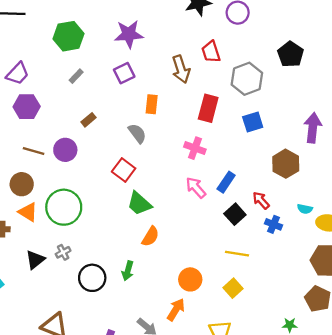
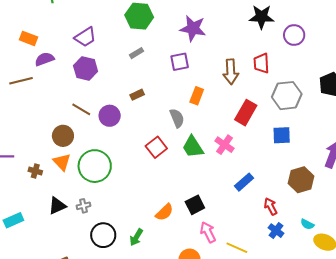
pink arrow: (196, 188) -> (208, 232), moved
green trapezoid: (139, 204) -> (193, 147), moved
black square: (235, 214) -> (195, 205), moved

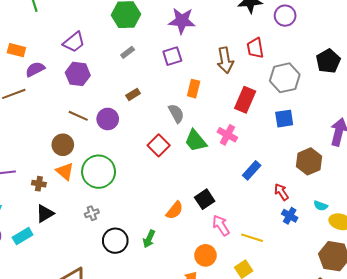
black triangle: (57, 206) -> (45, 213), moved

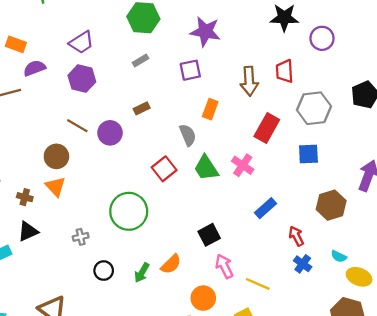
green circle: (99, 172) -> (129, 211), moved
orange semicircle: (175, 210) -> (171, 264), moved
black circle: (115, 241) -> (104, 271), size x0.7

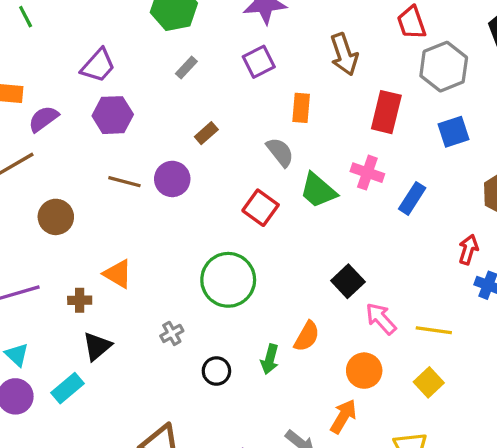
red trapezoid: (285, 71) -> (412, 23), moved
brown circle: (56, 156) -> (56, 217), moved
blue rectangle: (265, 208) -> (412, 198), moved
red arrow: (296, 236) -> (468, 249), turned 60

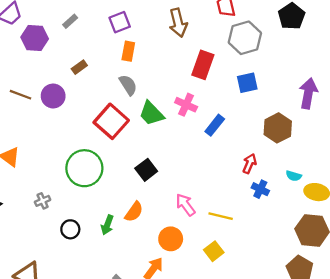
orange rectangle: (301, 108) -> (128, 51), moved
purple hexagon: (113, 115) -> (35, 38), moved
red square: (261, 208) -> (111, 121), size x1.4
black square: (348, 281) -> (146, 170), moved

